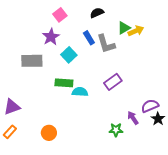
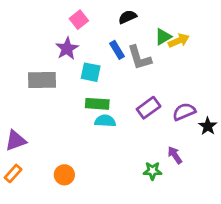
cyan square: (69, 55) -> (91, 72), turned -35
green rectangle: (64, 83) -> (97, 104), moved
purple semicircle: (150, 106) -> (184, 112), moved
black star: (158, 119) -> (208, 126), moved

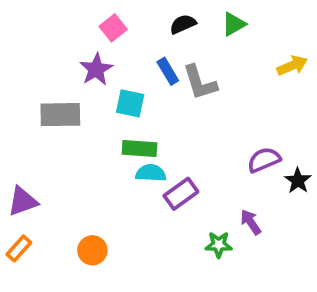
green triangle: (163, 37) -> (234, 24), moved
yellow arrow: (179, 41) -> (292, 66), moved
purple rectangle: (149, 108) -> (181, 194), moved

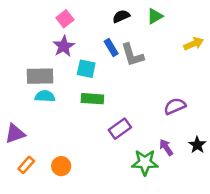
pink square: (113, 28) -> (65, 19), moved
cyan semicircle: (151, 173) -> (45, 96), moved
black star: (298, 181) -> (197, 145), moved
green star: (219, 245) -> (145, 162), size x1.5
orange rectangle: (19, 248) -> (26, 165), moved

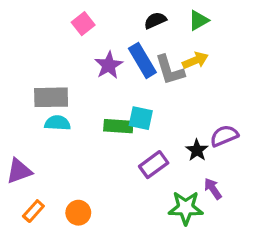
yellow arrow: (194, 44) -> (195, 60), moved
purple star: (64, 46) -> (109, 65), moved
blue rectangle: (111, 47) -> (142, 60), size x1.5
cyan square: (86, 69) -> (141, 118), moved
black star: (197, 145) -> (197, 150), moved

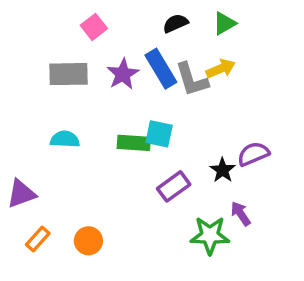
gray rectangle: (51, 97) -> (69, 74), moved

